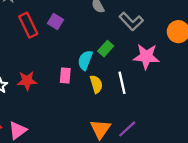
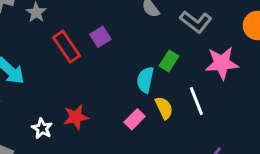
purple square: (56, 22) -> (100, 37), turned 35
pink rectangle: (65, 76) -> (135, 119), moved, turned 49

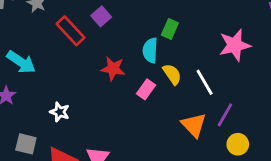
pink star: (222, 63) -> (235, 45), moved
white line: (196, 101) -> (205, 82), moved
red star: (76, 117) -> (113, 69), moved, turned 30

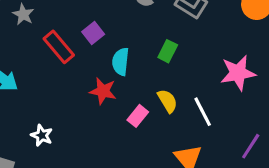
cyan semicircle: (150, 50) -> (121, 62), moved
purple line: (225, 115) -> (251, 146), moved

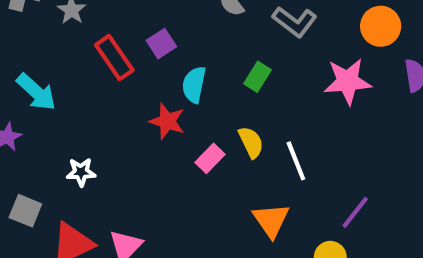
pink star: (238, 73) -> (348, 81), moved
white star: (42, 135) -> (81, 172), turned -30

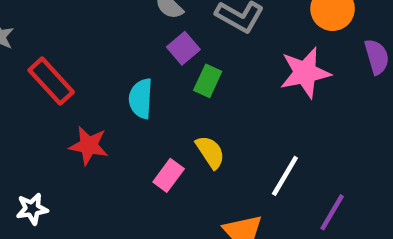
purple square: (161, 44) -> (183, 48), moved
red star: (167, 121) -> (89, 146), moved
white line: (296, 161) -> (285, 176), moved, turned 60

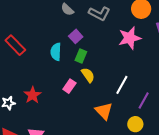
purple square: (183, 48) -> (76, 36), moved
green rectangle: (208, 81) -> (81, 56), moved
red star: (89, 146) -> (32, 95), moved, turned 30

